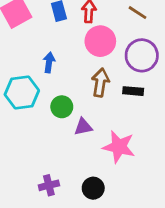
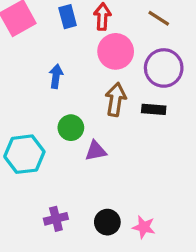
cyan hexagon: (22, 93) -> (24, 154), moved
pink star: (119, 147) -> (144, 227), moved, size x0.6

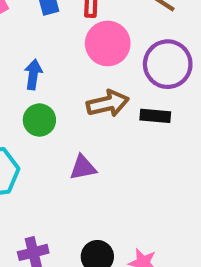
brown arrow: (116, 99) -> (108, 103), turned 68
green circle: (71, 128) -> (39, 120), moved

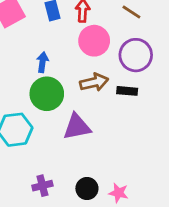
green circle: (39, 120) -> (47, 94), size x1.5
purple triangle: (83, 168) -> (77, 127), size x1.5

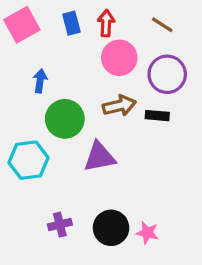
blue arrow: (42, 62) -> (40, 81), moved
black circle: (87, 189) -> (111, 228), size x1.4

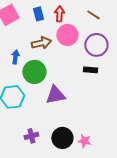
blue arrow: (40, 81) -> (15, 57), moved
brown arrow: (119, 106) -> (41, 43), moved

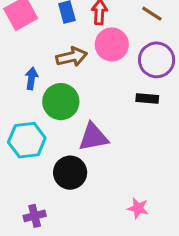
purple cross: (31, 136) -> (35, 216), moved
black circle: (62, 138) -> (70, 173), moved

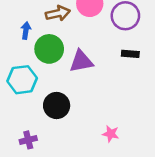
black rectangle: (147, 99) -> (130, 54), moved
purple triangle: (93, 137) -> (81, 61), moved

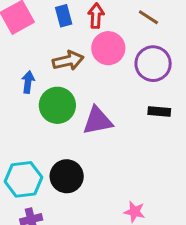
cyan hexagon: (22, 80) -> (23, 179), moved

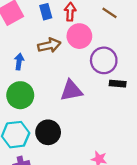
purple circle: (153, 64) -> (104, 60), moved
green circle: (57, 105) -> (20, 95), moved

